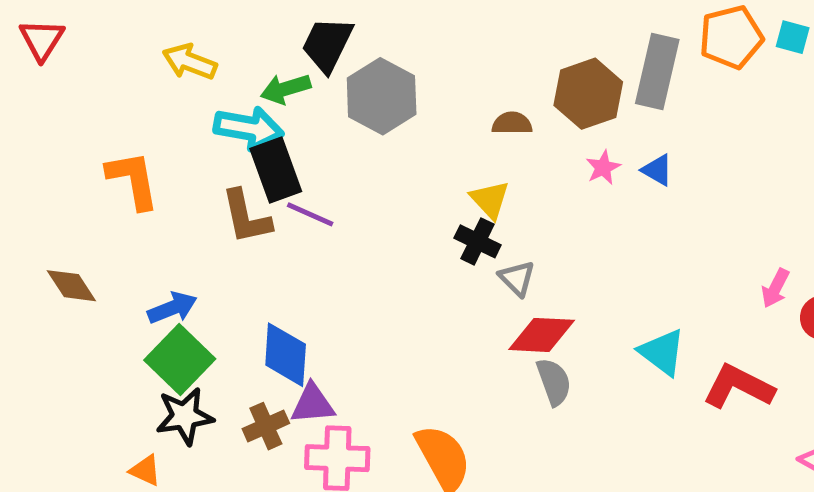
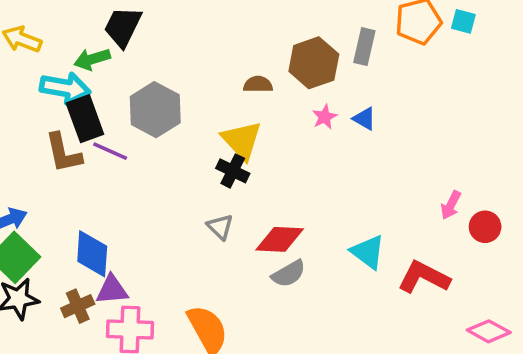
gray rectangle: (657, 72) -> (364, 47), size x0.7
gray hexagon: (382, 96) -> (155, 110), moved
yellow triangle: (490, 200) -> (242, 140), size x1.4
gray triangle: (517, 278) -> (220, 227), moved
gray semicircle: (554, 382) -> (289, 274), turned 80

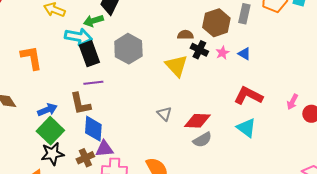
purple line: (110, 151) -> (93, 83), moved, turned -30
brown L-shape: (63, 153) -> (80, 104), moved
black cross: (233, 171) -> (199, 50), moved
red L-shape: (424, 277) -> (248, 96), moved

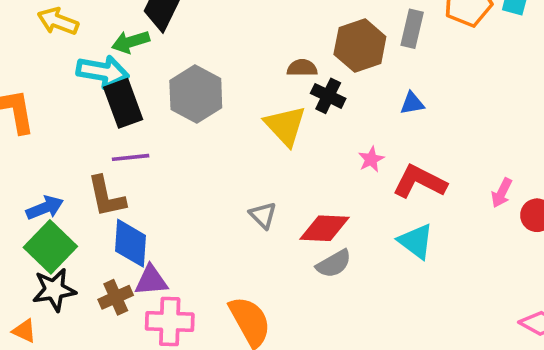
pink star: (222, 53) -> (371, 159), moved
blue triangle: (244, 54) -> (412, 103), turned -40

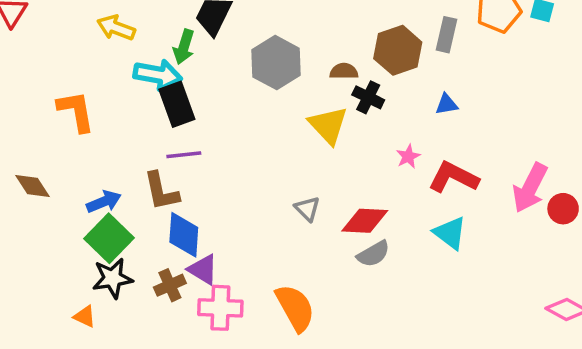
green arrow: (131, 42) -> (184, 47), turned -56
gray hexagon: (196, 94) -> (276, 63), moved
pink arrow: (502, 193) -> (530, 188), size x1.8
purple triangle: (151, 280) -> (203, 270), turned 36

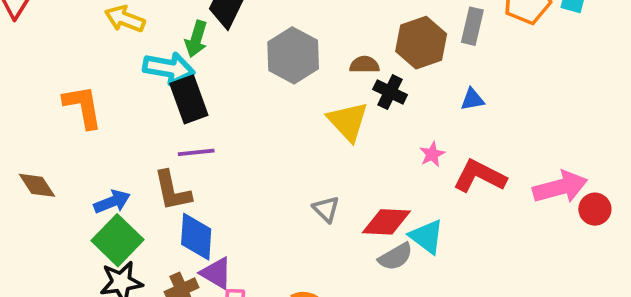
pink arrow: (530, 188) -> (560, 187), turned -132
cyan triangle: (450, 233) -> (427, 237), moved

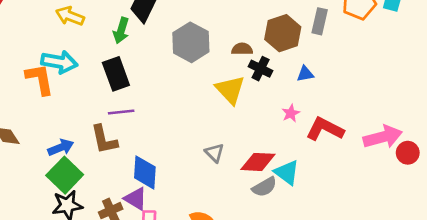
cyan arrow: (169, 68) -> (59, 62), moved
blue triangle: (472, 99) -> (305, 74), moved
blue diamond: (196, 237) -> (145, 172), moved

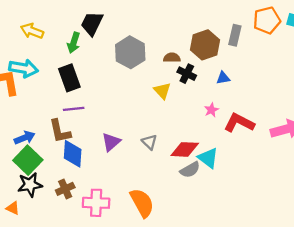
yellow triangle: (230, 90) -> (162, 91), size x0.7
blue diamond: (145, 172) -> (73, 154), moved
purple triangle: (136, 199) -> (111, 142), moved, turned 48

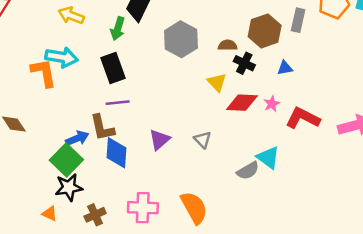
blue arrow: (25, 138) -> (77, 138), moved
red diamond: (185, 149) -> (242, 103), moved
brown cross: (65, 189) -> (95, 215), moved

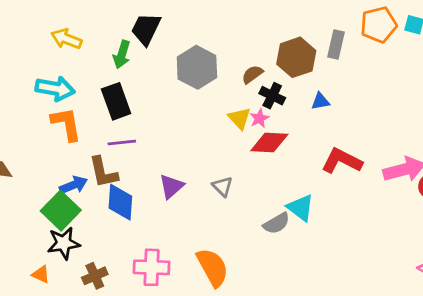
brown semicircle: (228, 45) -> (252, 74), turned -36
orange L-shape: (44, 73) -> (66, 124), moved
pink star: (272, 104) -> (259, 118), moved

